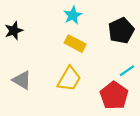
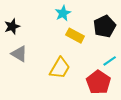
yellow rectangle: (75, 44) -> (75, 36), moved
gray triangle: (22, 80) -> (19, 54), moved

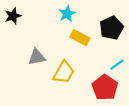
black star: (12, 26) -> (13, 16), moved
gray triangle: (19, 54) -> (37, 57), moved, turned -42

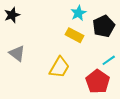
cyan star: (67, 14) -> (78, 13), moved
gray triangle: (37, 57) -> (17, 53), moved, turned 48

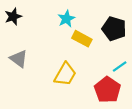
cyan star: (78, 13) -> (66, 19), moved
black pentagon: (104, 26) -> (114, 29), turned -30

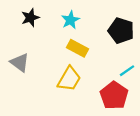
black star: (13, 17) -> (30, 18), moved
yellow rectangle: (82, 39) -> (77, 48), moved

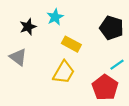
black star: (30, 18) -> (28, 27), moved
cyan star: (70, 20) -> (55, 17), moved

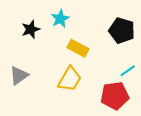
gray triangle: (18, 57) -> (19, 76), moved, turned 48
red pentagon: (105, 87) -> (115, 96), turned 30

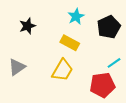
cyan star: (60, 19) -> (76, 16), moved
black pentagon: (122, 31) -> (109, 27), turned 30

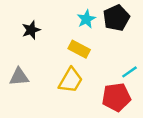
black pentagon: (109, 27) -> (116, 18), moved
gray triangle: (17, 67) -> (19, 77), turned 30

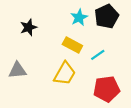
cyan line: (130, 72) -> (98, 55), moved

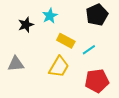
cyan star: (79, 17) -> (50, 16), moved

